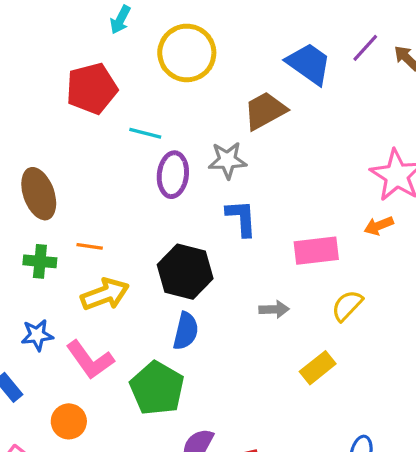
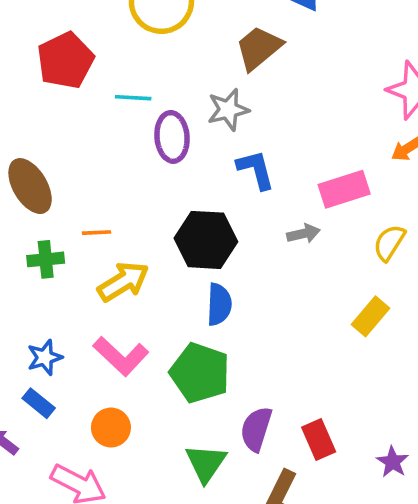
gray arrow: (274, 309) -> (303, 234), moved
blue star: (37, 335) -> (45, 357), moved

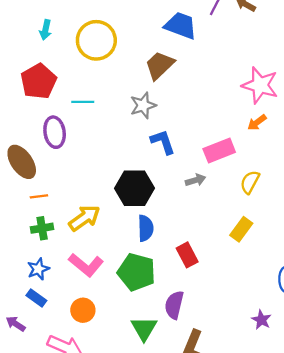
purple ellipse: (172, 137) -> (55, 132), moved
orange line: (97, 233) -> (39, 196), moved
green cross: (46, 259) -> (42, 228), moved
red rectangle: (319, 439) -> (187, 255), moved

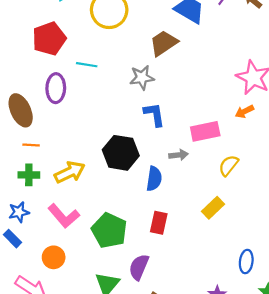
blue semicircle: (146, 228) -> (154, 179), moved
red rectangle: (187, 255) -> (159, 223), turned 30

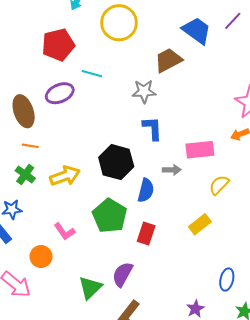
purple ellipse: (56, 88) -> (60, 93), turned 60
green cross: (29, 175) -> (25, 174), turned 30
pink L-shape: (64, 216) -> (64, 231), moved, size x0.7
green pentagon: (109, 231) -> (110, 216), moved

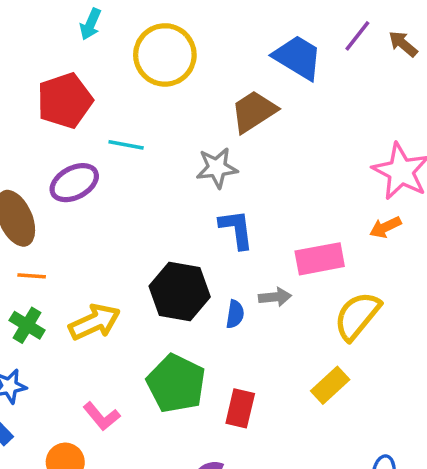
yellow semicircle: (219, 185) -> (357, 316), size x1.4
blue semicircle: (146, 190) -> (235, 314), moved, size x0.7

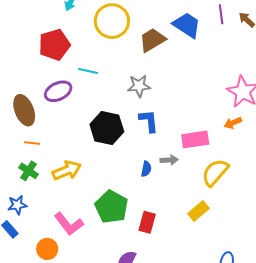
purple line: (357, 36) -> (221, 14), turned -48
brown trapezoid: (254, 111) -> (152, 40), moved
black hexagon: (180, 292) -> (107, 128), moved
pink L-shape: (102, 416) -> (69, 224), size x1.4

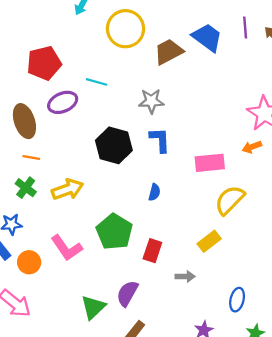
red pentagon: (54, 45) -> (44, 63), moved
gray arrow: (169, 160) -> (185, 276), moved
orange circle: (47, 249) -> (29, 262), moved

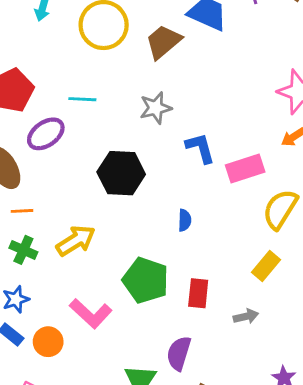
blue L-shape: (160, 140) -> (200, 148), moved

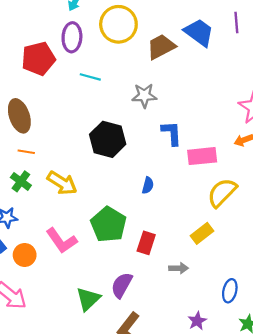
purple ellipse: (46, 134) -> (72, 37), moved, turned -64
yellow arrow: (76, 241) -> (62, 183), turned 52

